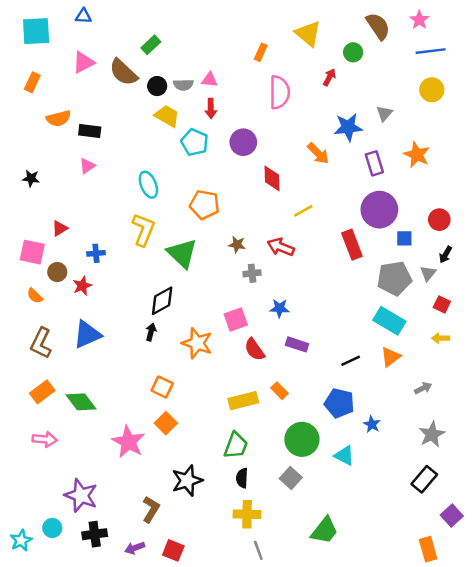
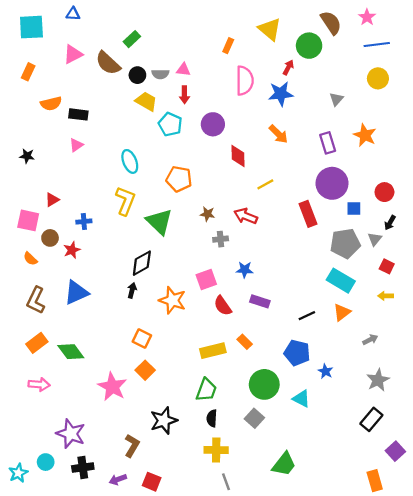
green circle: (353, 52) -> (309, 46), size x1.5
blue star: (348, 127) -> (281, 94), moved

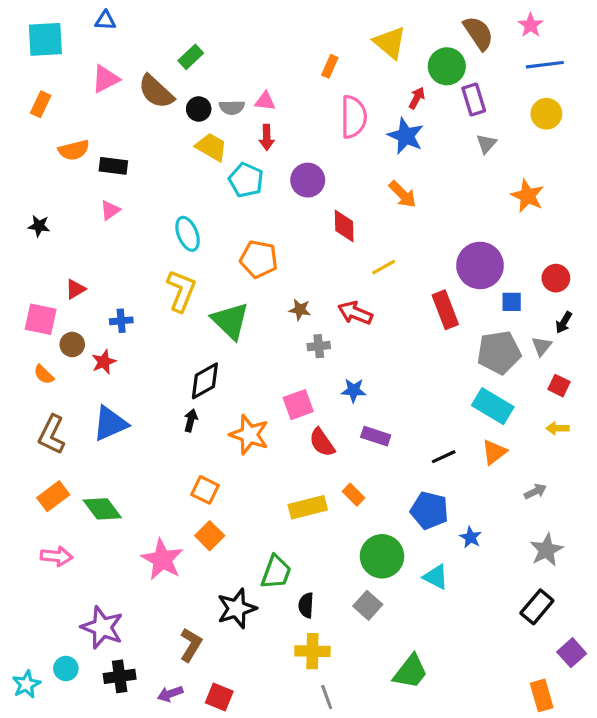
blue star: (281, 94) -> (406, 136), turned 30
purple rectangle: (328, 143) -> (474, 99), moved
green trapezoid: (206, 390) -> (276, 572), moved

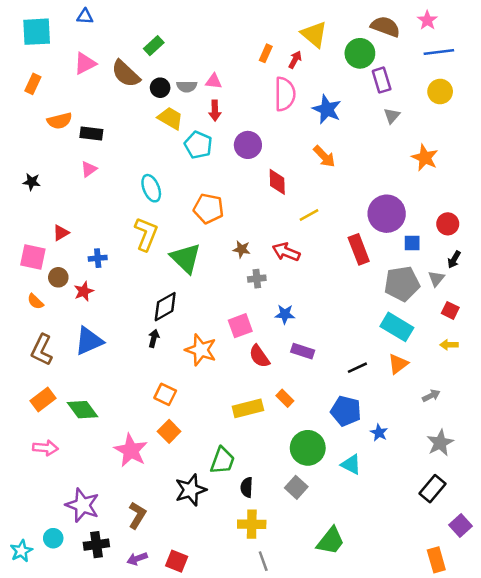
brown semicircle: (478, 33) -> (385, 27), turned -36
red arrow: (417, 98) -> (295, 60), moved
brown L-shape: (191, 645) -> (137, 515), moved

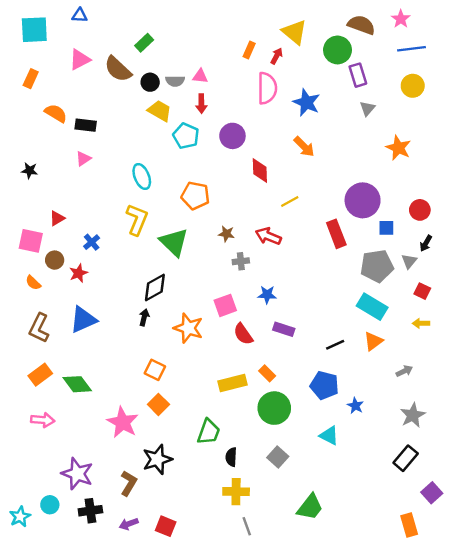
orange semicircle: (60, 121) -> (56, 113), turned -135
blue cross: (98, 258) -> (92, 242), turned -35
green circle: (308, 448) -> (274, 408), moved
black star: (191, 490) -> (157, 459), moved

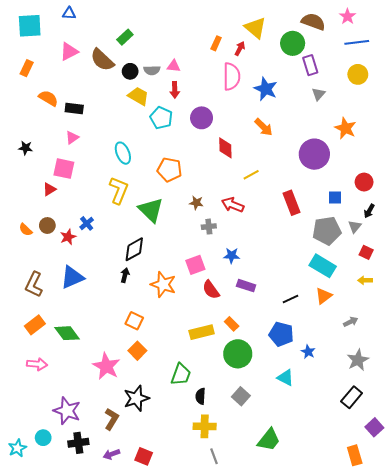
purple circle: (363, 200) -> (314, 154), moved
pink square: (31, 241) -> (64, 169), moved
blue cross: (92, 242) -> (87, 223), moved
orange semicircle: (33, 283) -> (26, 230), moved

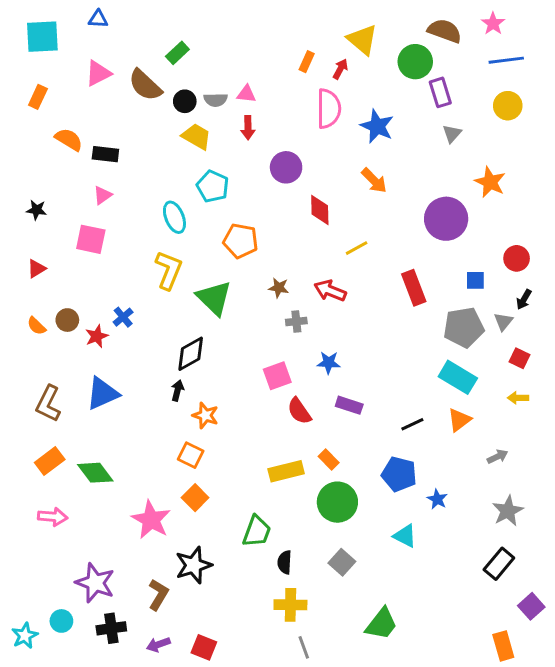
cyan pentagon: (161, 118) -> (213, 186), moved
red triangle: (49, 189) -> (36, 269), moved
orange star: (163, 284) -> (205, 415), moved, size x0.7

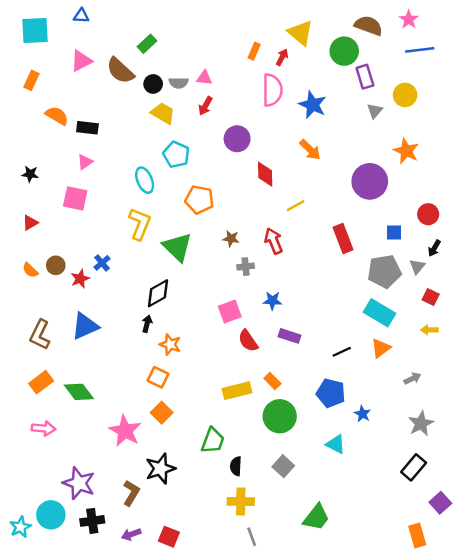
yellow circle: (508, 106) -> (405, 95), moved
red arrow: (248, 128) -> (205, 106), turned 30
red arrow: (330, 291) -> (274, 241), turned 45
cyan circle: (61, 621) -> (51, 515), size x1.5

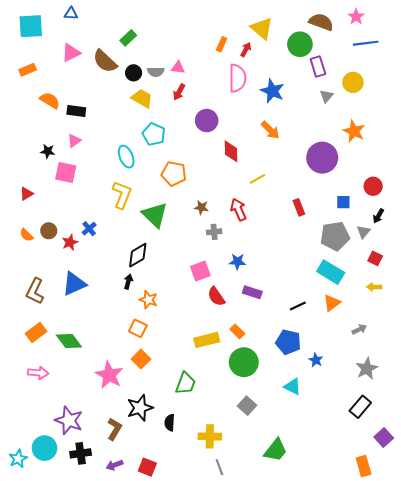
orange rectangle: (31, 80) -> (28, 70), turned 42
black star: (30, 174) -> (48, 151), moved
red rectangle: (343, 239) -> (299, 207), size x0.7
black semicircle: (236, 466) -> (170, 423), moved

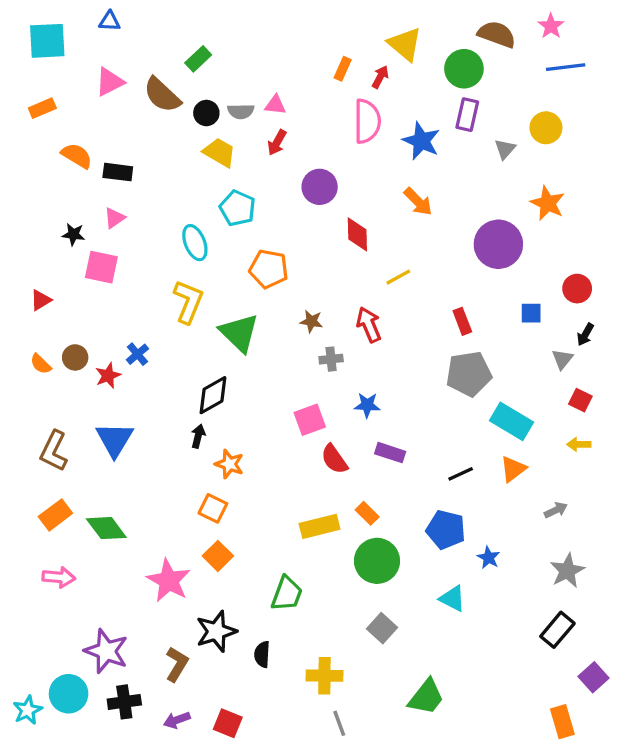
purple rectangle: (318, 66) -> (467, 115), moved, turned 30
gray pentagon: (335, 236) -> (469, 374), moved
blue triangle: (74, 284) -> (115, 439), turned -35

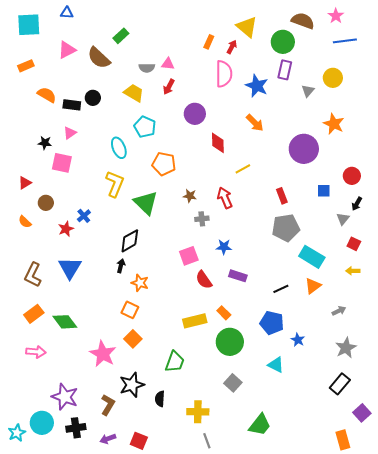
black circle: (206, 113) -> (93, 98), moved
brown circle: (75, 357) -> (46, 203), moved

